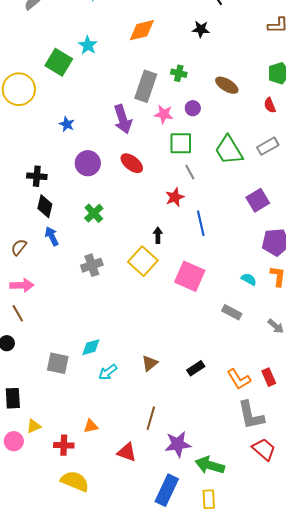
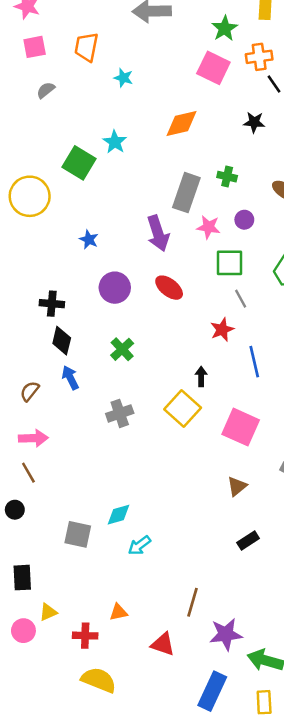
brown triangle: (150, 363) -> (237, 486), moved

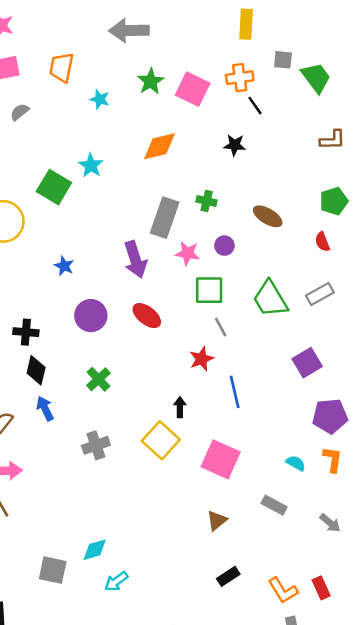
green star: (225, 28) -> (151, 81), moved

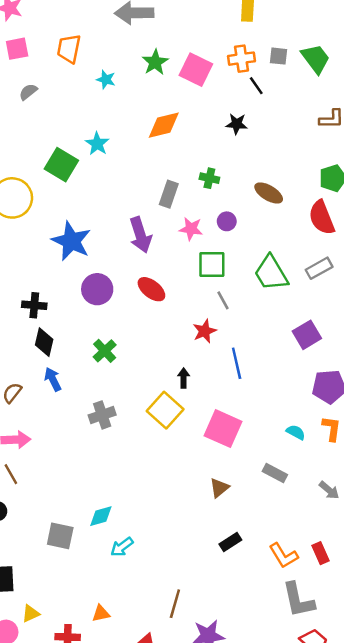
gray square: (283, 60) -> (279, 56), moved
gray rectangle: (165, 218) -> (169, 194), size x0.7
red semicircle: (322, 242) -> (322, 218), size x1.8
blue star: (64, 266) -> (71, 241), size x2.0

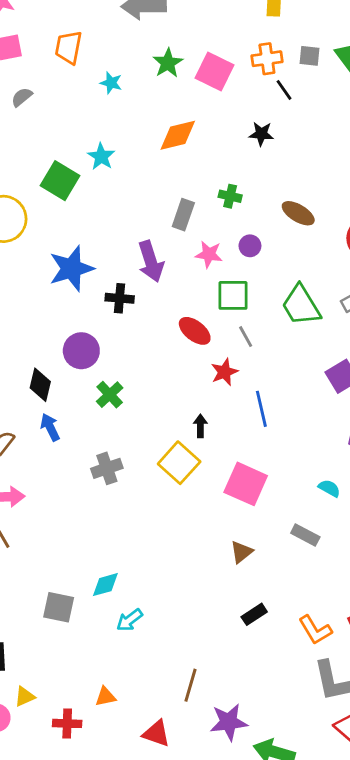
blue star: (71, 241) -> (71, 269), turned 30
purple circle: (97, 289) -> (81, 351), moved
red ellipse: (151, 289) -> (195, 331), moved
black cross: (34, 305) -> (120, 298), moved

